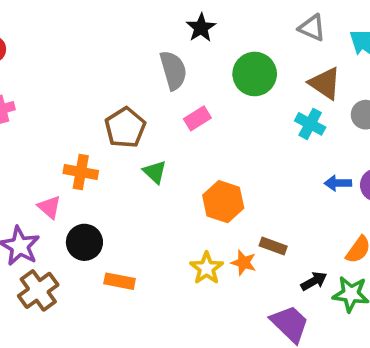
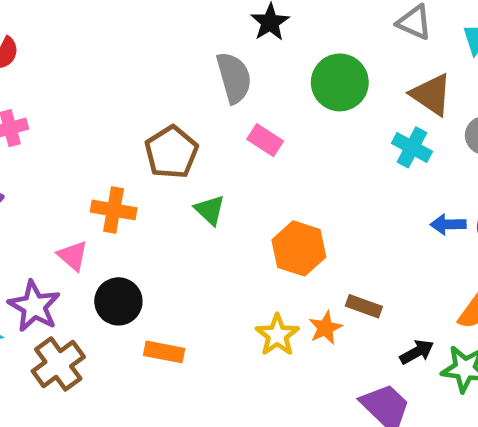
pink rectangle: (197, 118) -> (265, 140), turned 65
orange star: (244, 263) -> (325, 328), turned 30

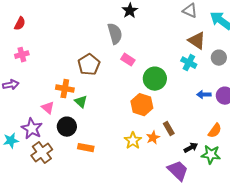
green circle: (340, 82) -> (155, 79), moved
green triangle: (210, 210) -> (81, 102), moved
brown rectangle: (364, 306) -> (169, 129), turned 40

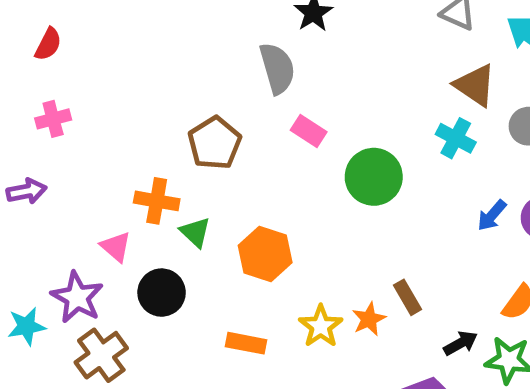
blue arrow: (204, 95) -> (492, 215), turned -48
orange hexagon: (142, 105) -> (265, 254), moved
orange rectangle: (86, 148) -> (246, 343), moved

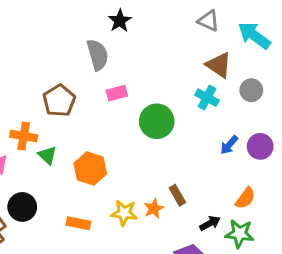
pink rectangle: (309, 131) -> (117, 93), turned -48
black circle: (162, 293) -> (22, 207), moved
yellow star: (321, 326) -> (124, 213), turned -30

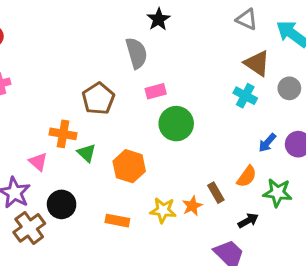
green circle: (157, 121) -> (176, 124), moved
orange semicircle: (245, 198) -> (247, 176), moved
green star: (239, 234) -> (278, 193), moved

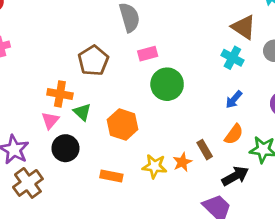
blue arrow: (267, 143) -> (234, 99), moved
pink triangle: (38, 162) -> (50, 120), moved, turned 30
black circle: (62, 204) -> (65, 148), moved
black arrow: (248, 221) -> (235, 176), size x1.4

